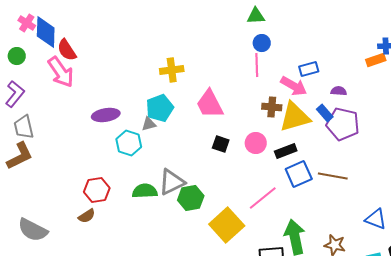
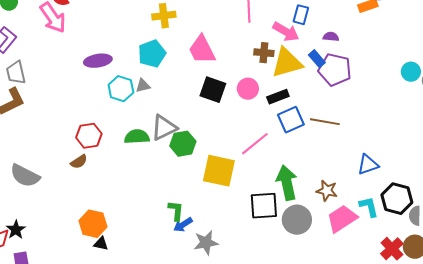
blue rectangle: (309, 69) -> (301, 15), turned -60
gray triangle: (149, 124) -> (143, 86), moved
black square: (221, 144) -> (213, 90), size x1.5
blue triangle: (376, 219) -> (368, 165), turned -40
yellow square: (227, 225) -> (219, 171), turned -36

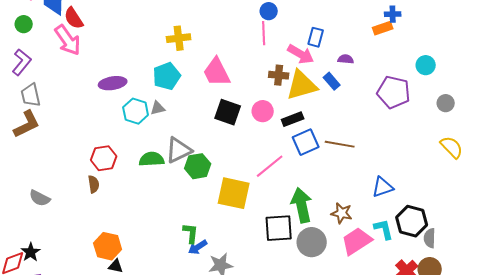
purple pentagon: (335, 70) -> (394, 92), moved
cyan circle: (411, 72) -> (426, 65), moved
brown semicircle: (79, 162) -> (94, 184), turned -66
gray semicircle: (25, 176) -> (40, 198), size x0.7

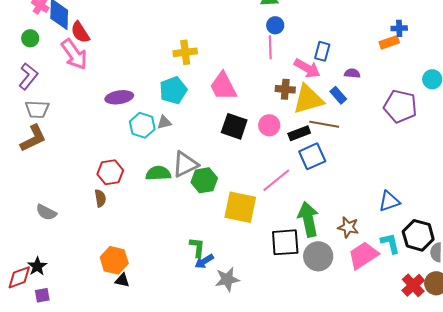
gray trapezoid: (31, 95) -> (37, 109), turned -75
brown line: (340, 144) -> (324, 124), moved

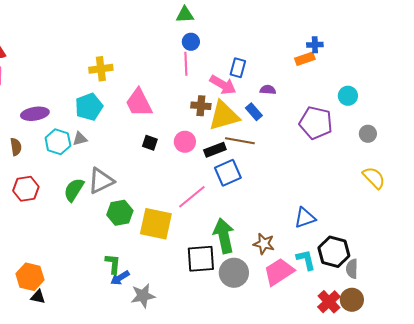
black square: (234, 126) -> (150, 143), size x0.6
green semicircle: (158, 173) -> (74, 190), turned -55
green hexagon: (204, 180) -> (120, 213), moved
brown semicircle: (100, 198) -> (16, 147), moved

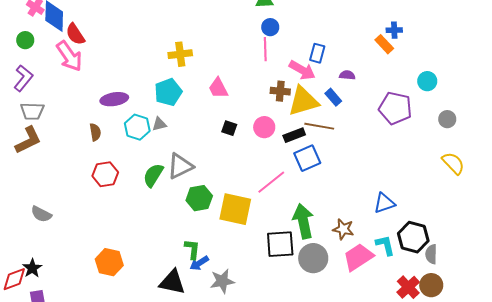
orange rectangle: (305, 59) -> (384, 44), turned 66
pink trapezoid: (139, 103) -> (218, 88), size x0.7
black triangle: (38, 297) -> (172, 282), moved, size x1.8

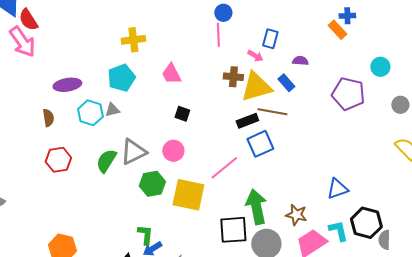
pink arrow: (302, 70) -> (255, 56), size x0.6
pink circle: (264, 127) -> (173, 151), moved

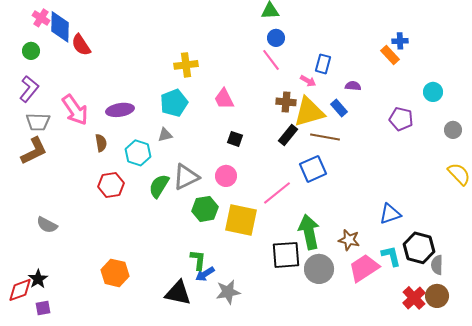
pink line: (218, 35) -> (271, 60), turned -35
pink arrow: (22, 42) -> (75, 110), moved
purple pentagon: (348, 94) -> (401, 119), size x0.7
cyan hexagon: (90, 113) -> (138, 153), moved
black rectangle: (247, 121) -> (288, 135), moved, turned -30

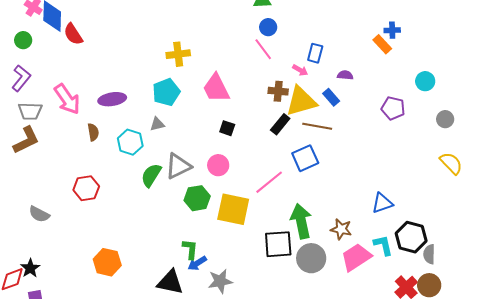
pink trapezoid: (224, 99) -> (216, 88), size x1.4
red hexagon: (111, 185) -> (86, 188), moved

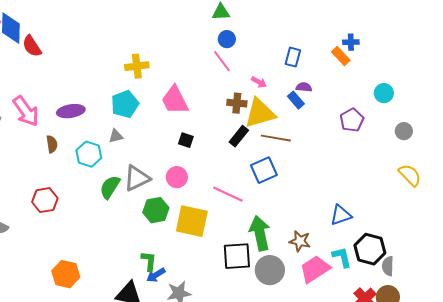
blue rectangle: (315, 53) -> (293, 57), moved
blue rectangle: (331, 97) -> (296, 100), moved
purple pentagon: (393, 108) -> (352, 120), turned 30
pink line: (269, 182) -> (228, 194), turned 64

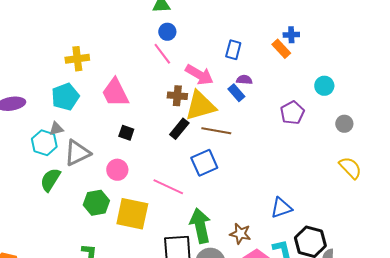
pink arrow: (259, 82) -> (199, 75), size x1.8
cyan hexagon: (89, 154) -> (44, 143), moved
gray triangle: (137, 178) -> (77, 153), moved

